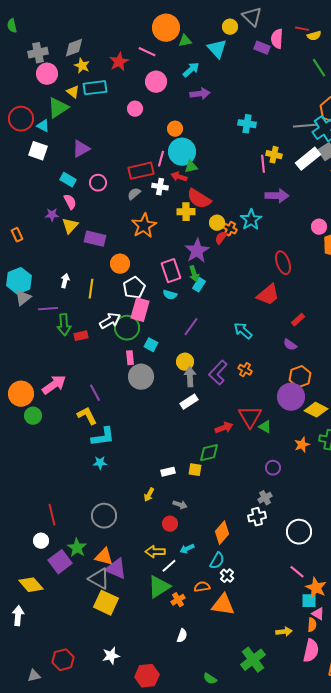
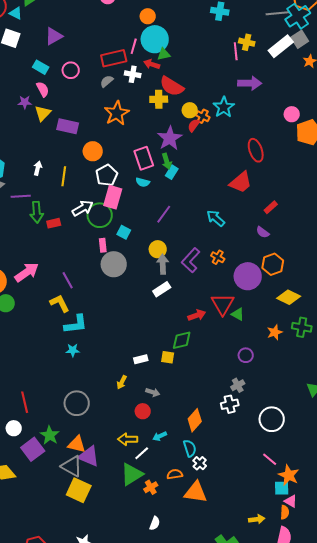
purple circle: (291, 397) -> (248, 276), moved
cyan semicircle: (217, 561) -> (190, 448), turned -48

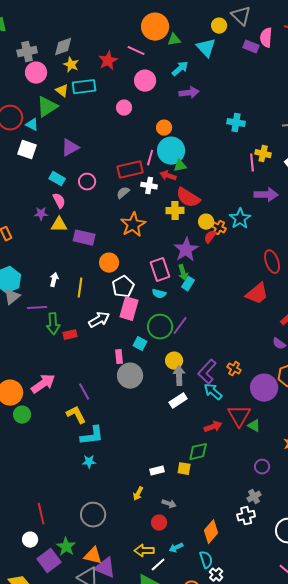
yellow triangle: (43, 113) -> (59, 225), turned 48
green circle: (100, 215) -> (160, 327), moved
cyan arrow: (216, 218) -> (213, 392), moved

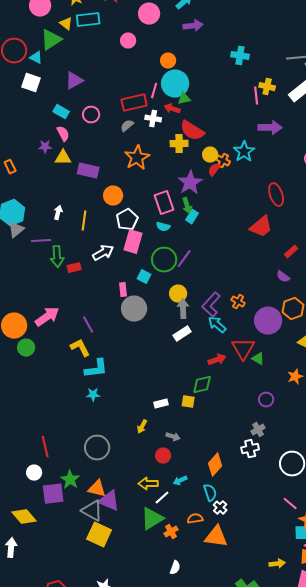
purple square: (49, 561) -> (53, 494), turned 30

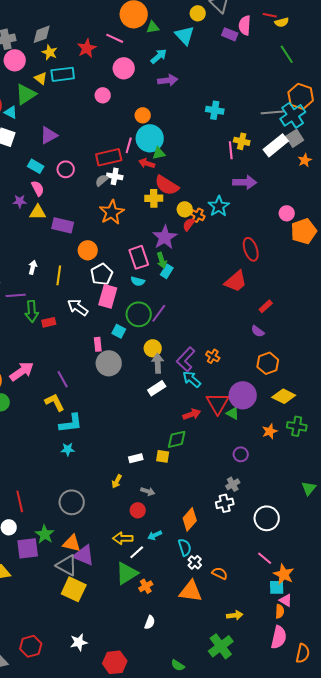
white cross: (153, 119) -> (115, 176), moved
white arrow: (103, 253) -> (78, 307), turned -115
purple circle: (268, 321) -> (243, 395), moved
orange semicircle: (195, 519) -> (220, 573), moved, turned 35
yellow arrow: (277, 564) -> (235, 615), moved

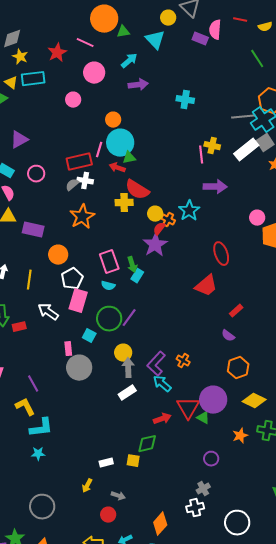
yellow semicircle: (282, 22) -> (265, 27), moved
cyan cross: (215, 110) -> (185, 100), moved
purple star: (165, 237) -> (155, 245), moved

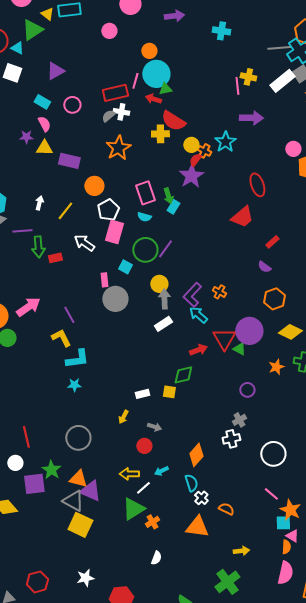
yellow line: (29, 280) -> (65, 211), turned 30

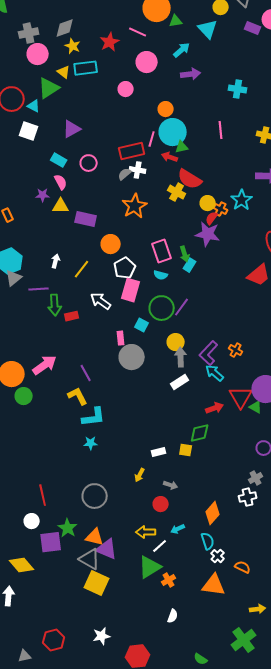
pink line: (237, 86) -> (221, 130), moved
yellow cross: (160, 134) -> (177, 192), turned 30
purple star: (191, 176) -> (208, 234), turned -30

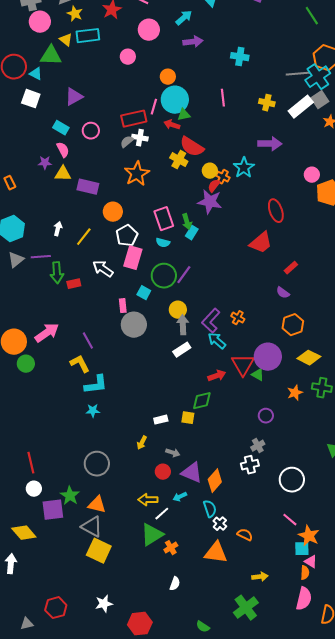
green triangle: (49, 88) -> (51, 56), turned 35
gray triangle: (14, 278) -> (16, 260), moved
red line: (43, 495) -> (31, 463), moved
purple triangle: (107, 549) -> (192, 473), moved

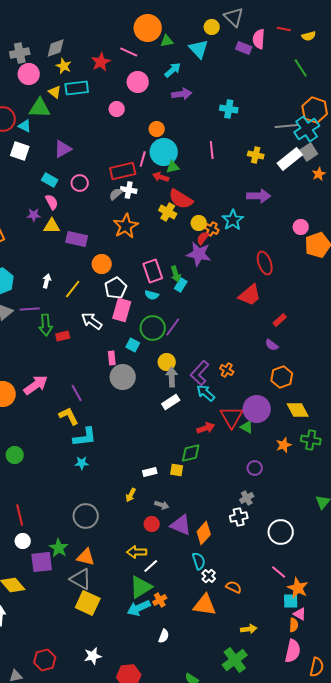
yellow diamond: (309, 358) -> (298, 410), turned 35
green circle: (26, 364) -> (15, 455), moved
cyan arrow: (180, 497) -> (139, 608), moved, size x1.6

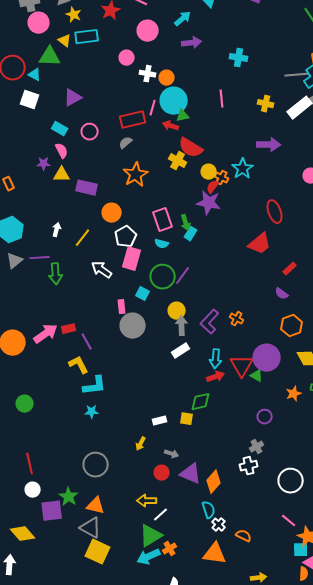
white cross: (129, 190) -> (148, 74), moved
red rectangle: (63, 336) -> (69, 329), moved
cyan arrow: (206, 393) -> (216, 359), moved, turned -126

